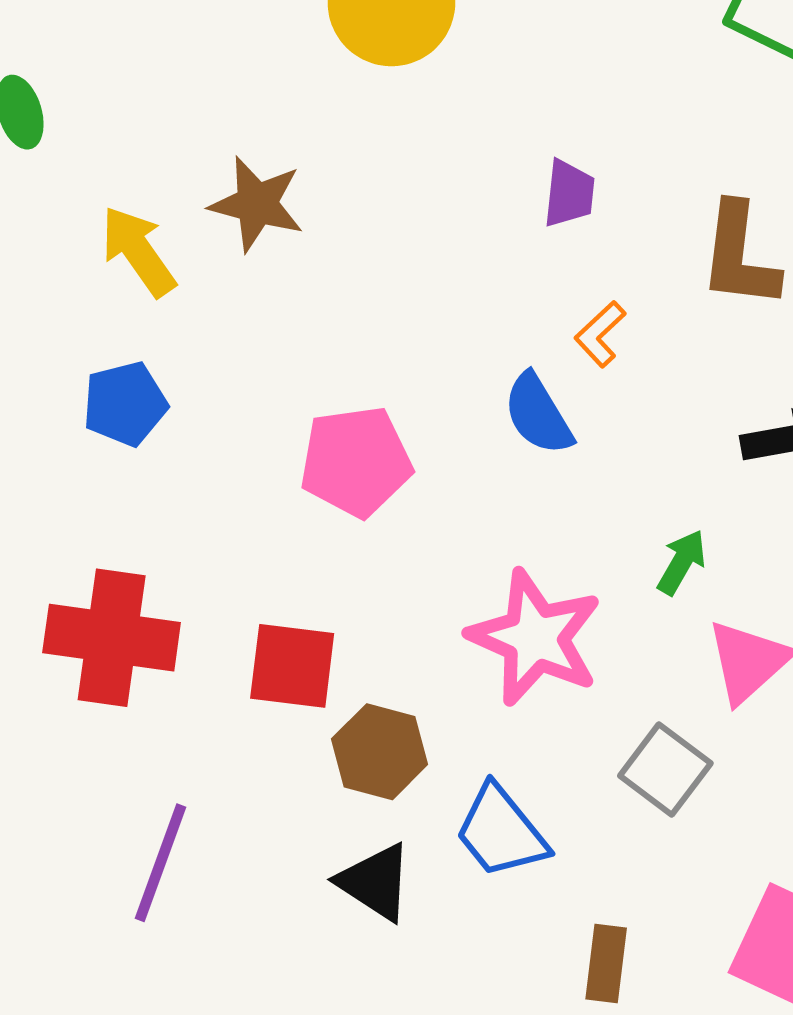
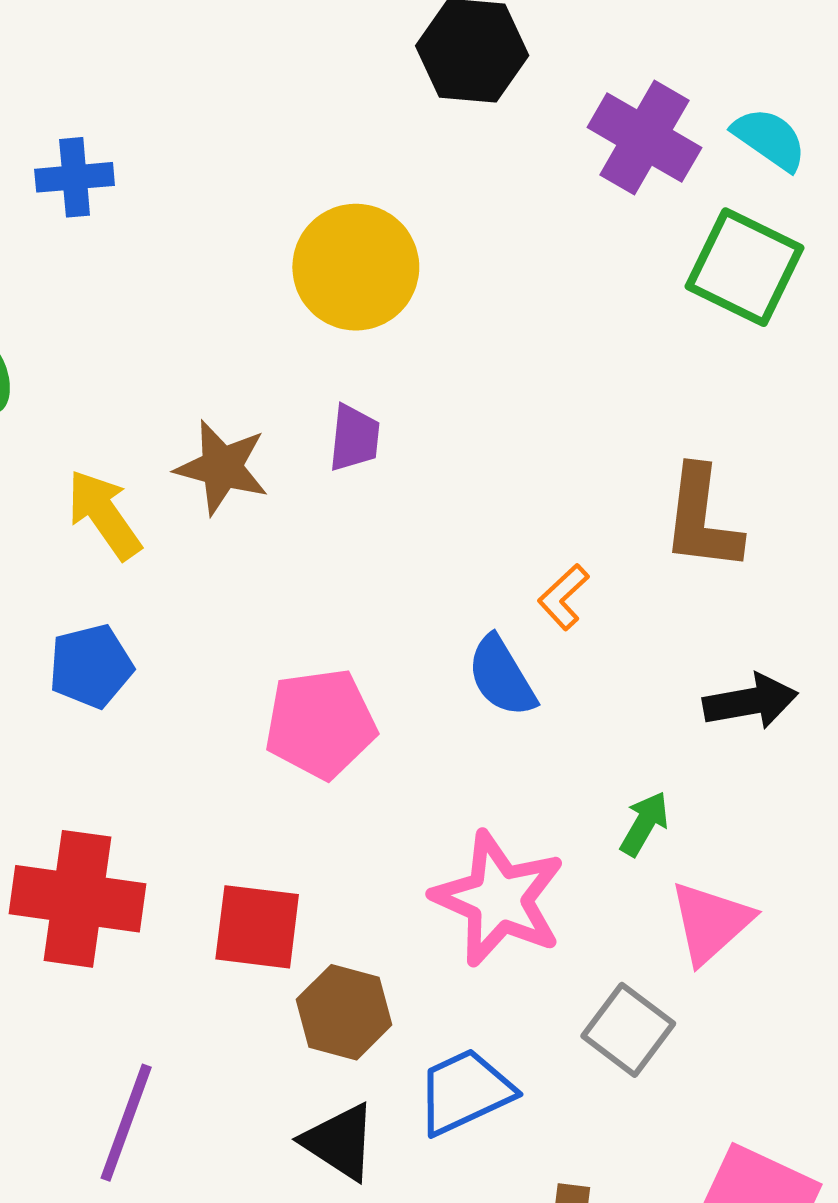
purple trapezoid: (569, 194) -> (354, 438), moved
blue trapezoid: (501, 832) -> (465, 1092), turned 104

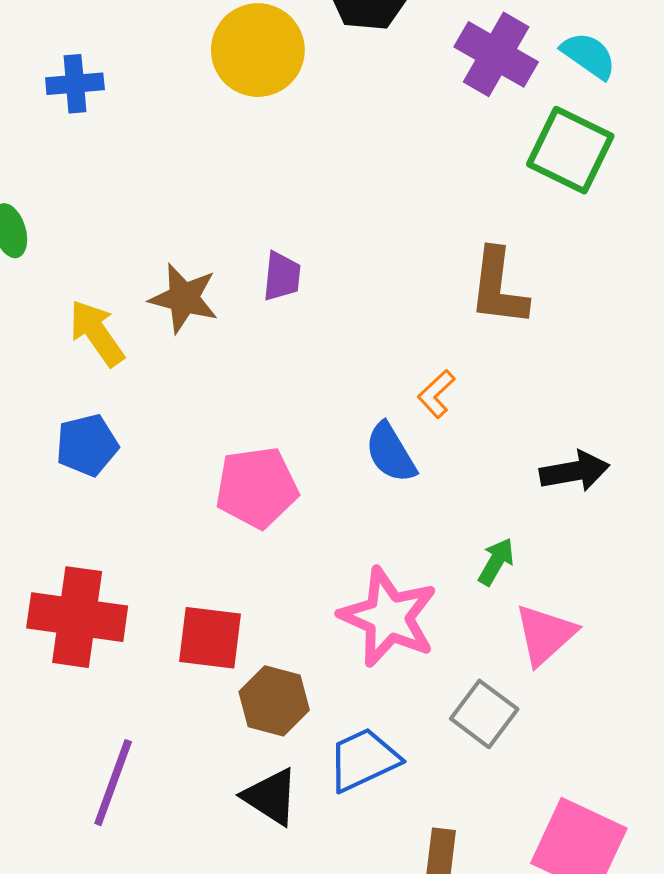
yellow circle: (356, 267) -> (258, 50), moved
brown L-shape: (702, 519) -> (498, 287), moved

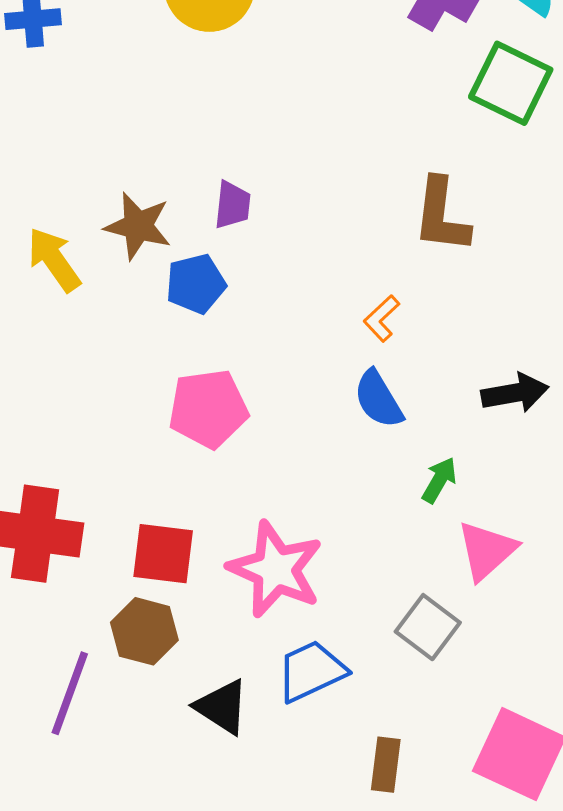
blue pentagon: (87, 445) -> (196, 284), moved
blue semicircle: (391, 453) -> (378, 399), moved
pink star: (388, 617) -> (276, 569), moved
brown hexagon: (274, 701) -> (144, 631), moved

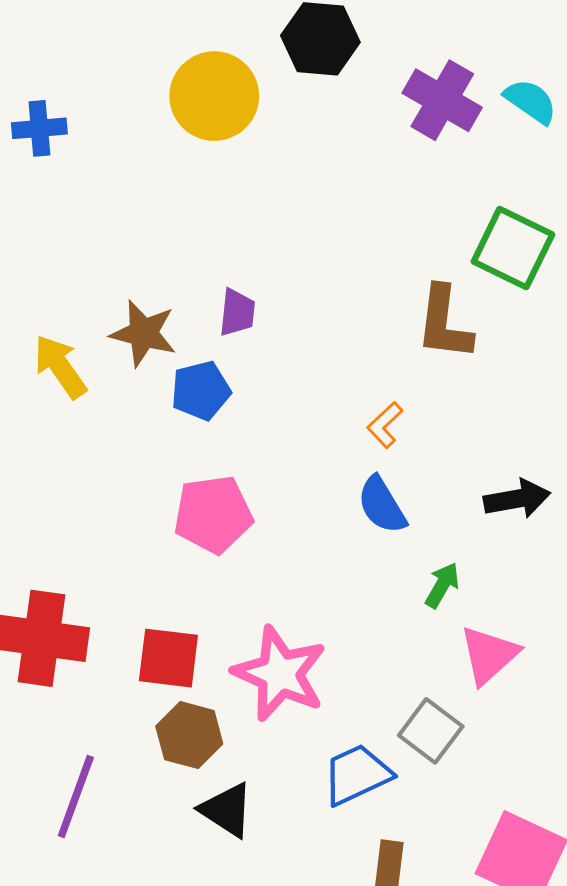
green square: (511, 83) -> (513, 248), moved
brown hexagon: (144, 631) -> (189, 735), moved
blue trapezoid: (311, 671) -> (357, 775), moved

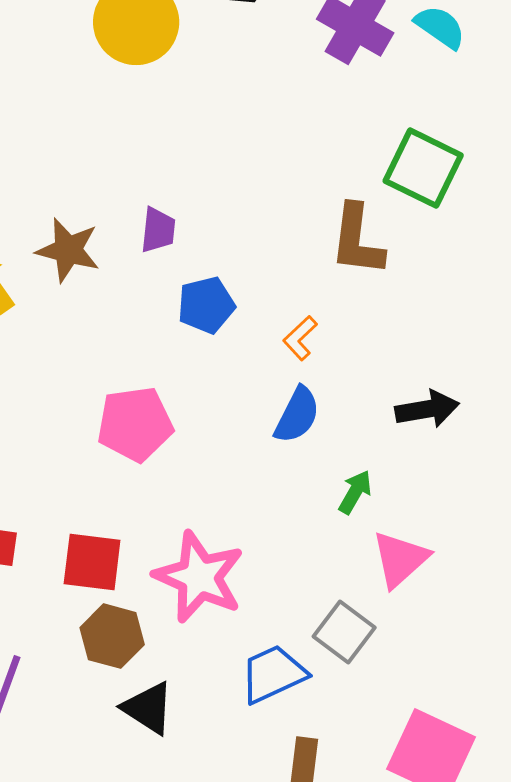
blue pentagon: (201, 391) -> (206, 305), moved
blue semicircle: (382, 505) -> (297, 415), turned -122

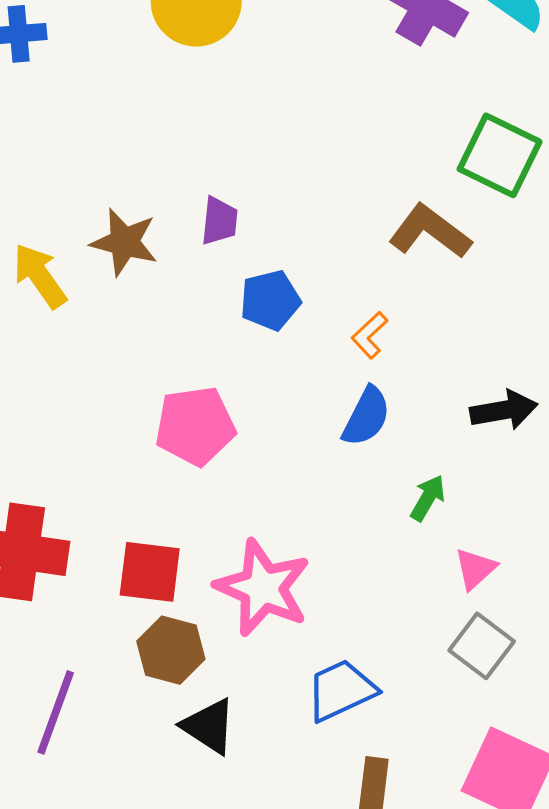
brown L-shape: (357, 240) -> (430, 232), turned 120
pink triangle: (400, 559) -> (475, 569), size x0.7
gray square: (344, 632) -> (482, 646), moved

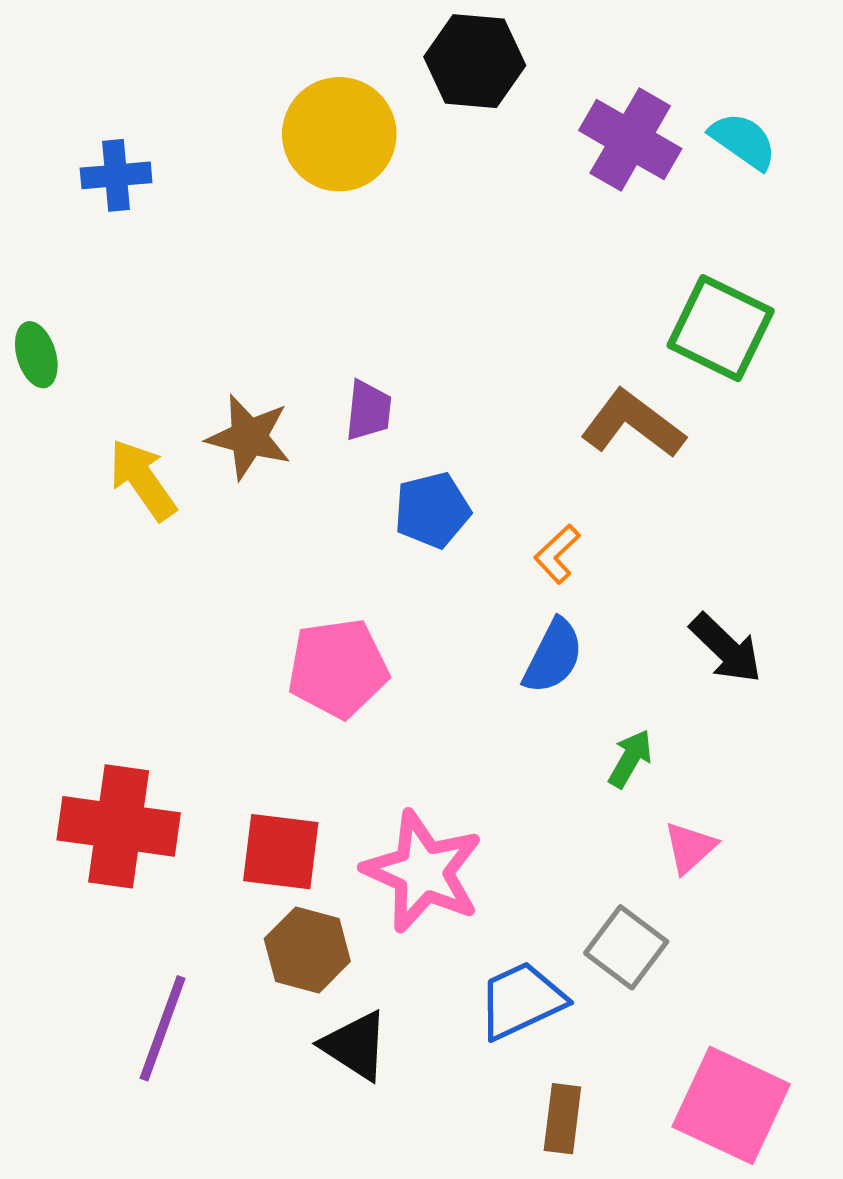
black arrow: (504, 410) -> (726, 648), turned 54
gray square: (482, 646) -> (626, 947), moved

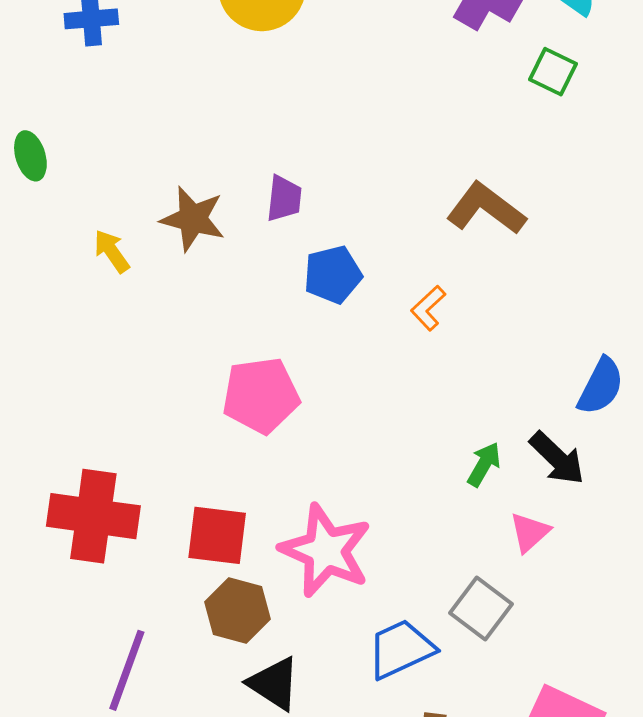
green square: (721, 328) -> (553, 72), moved, size x0.6
yellow arrow: (143, 480) -> (112, 251), size x0.7
black arrow: (726, 648) -> (557, 458), moved
blue semicircle: (553, 656) -> (601, 386), moved

